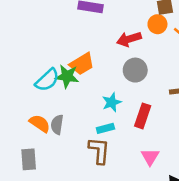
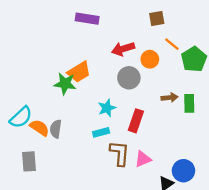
orange circle: (157, 24) -> (150, 59), moved
cyan semicircle: (47, 80) -> (21, 117), moved
brown L-shape: (99, 151) -> (120, 153), moved
pink triangle: (150, 157) -> (143, 159), turned 36

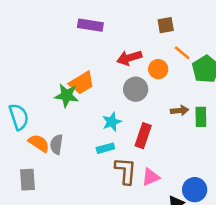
cyan semicircle: (21, 117) -> (19, 117), moved, turned -65

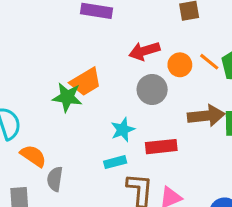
orange line: (182, 53) -> (209, 62), moved
brown arrow: (180, 111) -> (206, 116), size x1.6
red rectangle: (143, 136) -> (161, 147), turned 65
gray semicircle: (56, 144) -> (55, 179), moved

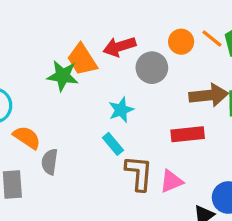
red arrow: (144, 51) -> (119, 47), moved
orange trapezoid: (86, 82) -> (82, 60), turned 88
red rectangle: (161, 147) -> (188, 134), moved
cyan rectangle: (115, 162) -> (113, 144), turned 65

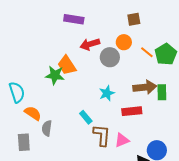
orange circle: (181, 42) -> (124, 42), moved
red arrow: (119, 47) -> (90, 44), moved
gray circle: (152, 68) -> (110, 57), moved
cyan star: (121, 110) -> (107, 93), moved

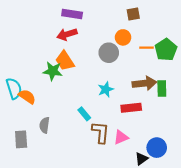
red arrow: (90, 44) -> (67, 34), moved
orange line: (147, 52) -> (146, 48), turned -40
orange semicircle: (33, 113) -> (27, 97), moved

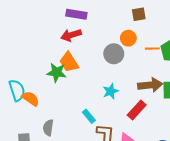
red rectangle: (131, 108) -> (137, 110), turned -42

